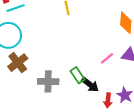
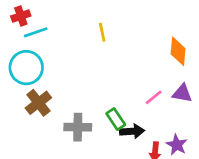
black arrow: (90, 85) -> (132, 131), turned -42

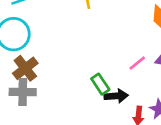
gray cross: (78, 127) -> (23, 92), moved

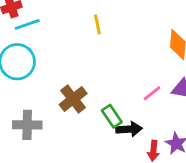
brown cross: (25, 68) -> (73, 99), moved

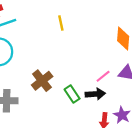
black arrow: (129, 129) -> (95, 94), moved

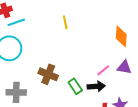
brown cross: (42, 81) -> (48, 74), turned -30

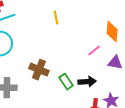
pink line: (103, 70) -> (94, 51), moved

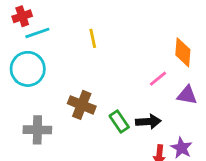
yellow line: (56, 17) -> (93, 38), moved

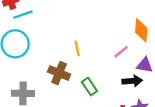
yellow line: (93, 38) -> (77, 48), moved
black arrow: (148, 122) -> (132, 81), moved

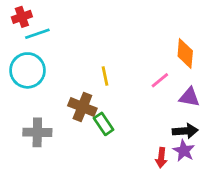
black arrow: (132, 81) -> (185, 131), moved
green rectangle: (89, 87) -> (104, 124), moved

